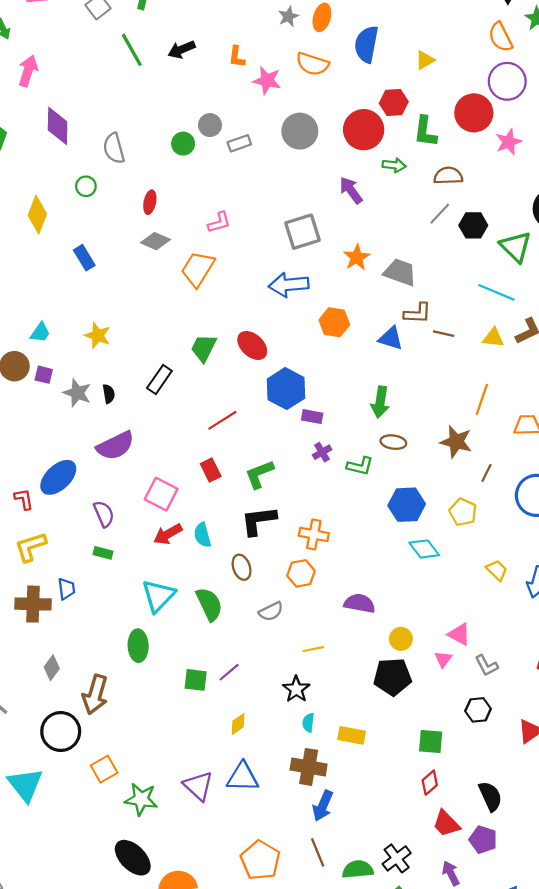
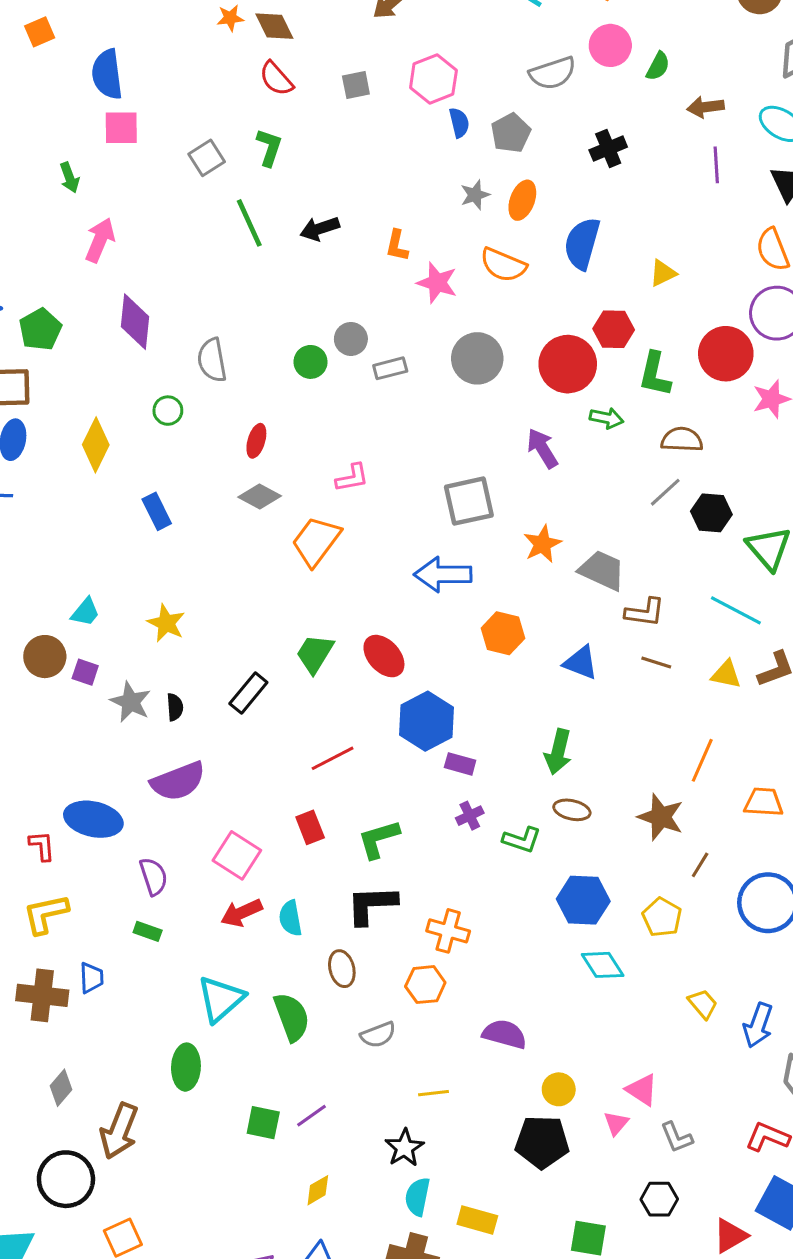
brown L-shape: (418, 313) -> (645, 612), moved
blue ellipse: (58, 477) -> (93, 819), turned 51
cyan semicircle: (308, 723) -> (418, 1197), size x1.4

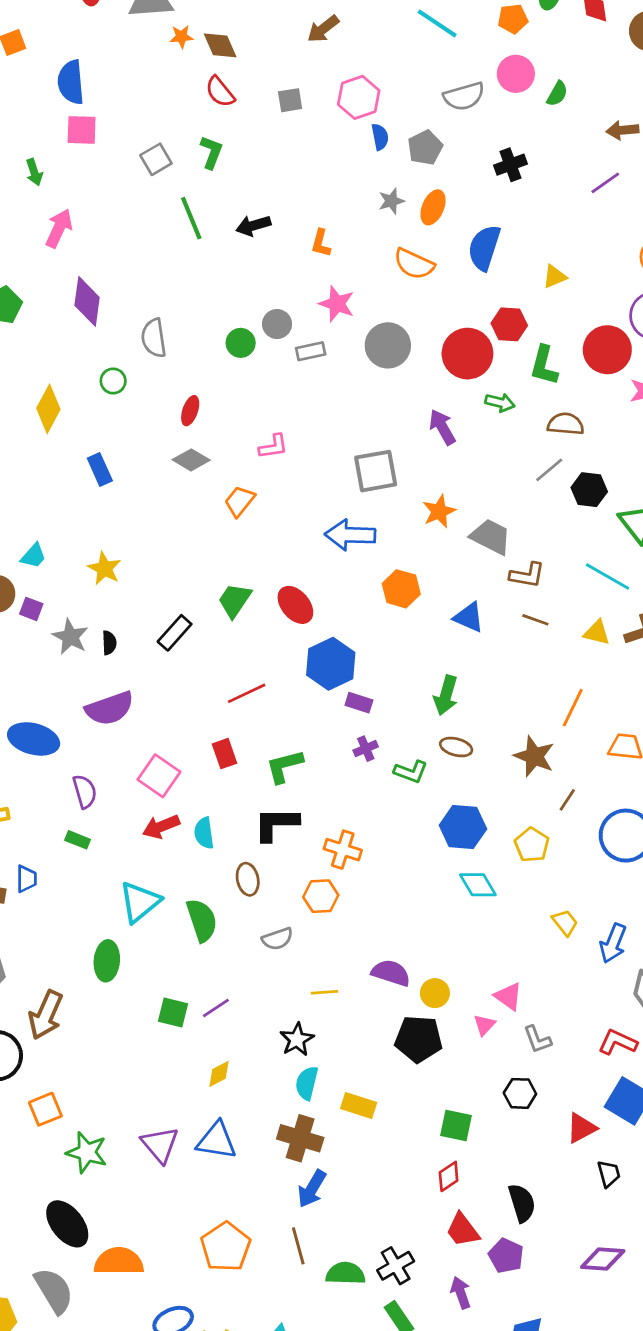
brown arrow: (706, 107) -> (623, 130), moved
purple line: (716, 165) -> (605, 183), turned 56
pink star: (437, 283) -> (337, 304), moved
orange trapezoid: (316, 541) -> (239, 501), size x0.7
purple semicircle: (505, 1034) -> (391, 973), moved

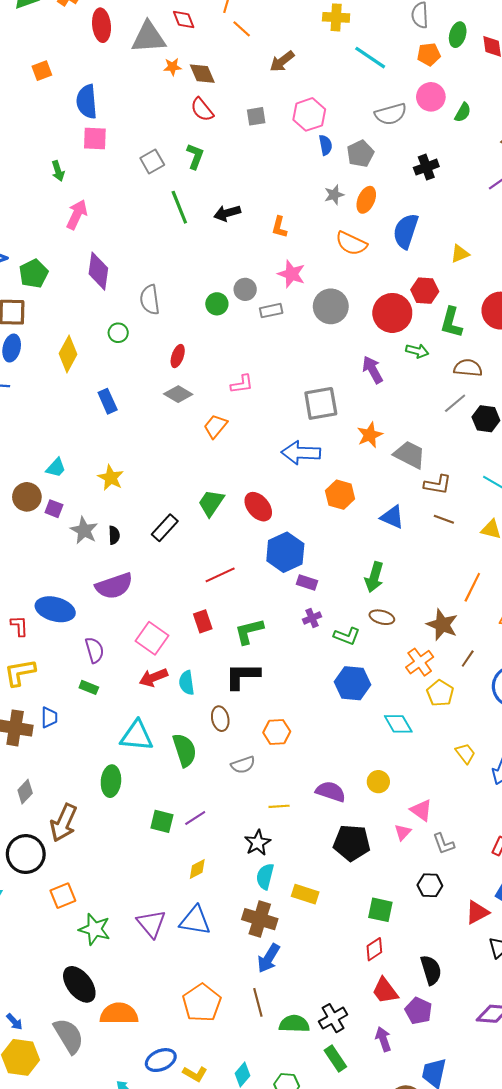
blue hexagon: (463, 827) -> (353, 683), moved
orange cross: (343, 850) -> (420, 662), moved, turned 36
cyan triangle: (140, 902) -> (137, 736), turned 44
yellow circle: (435, 993) -> (378, 782), moved

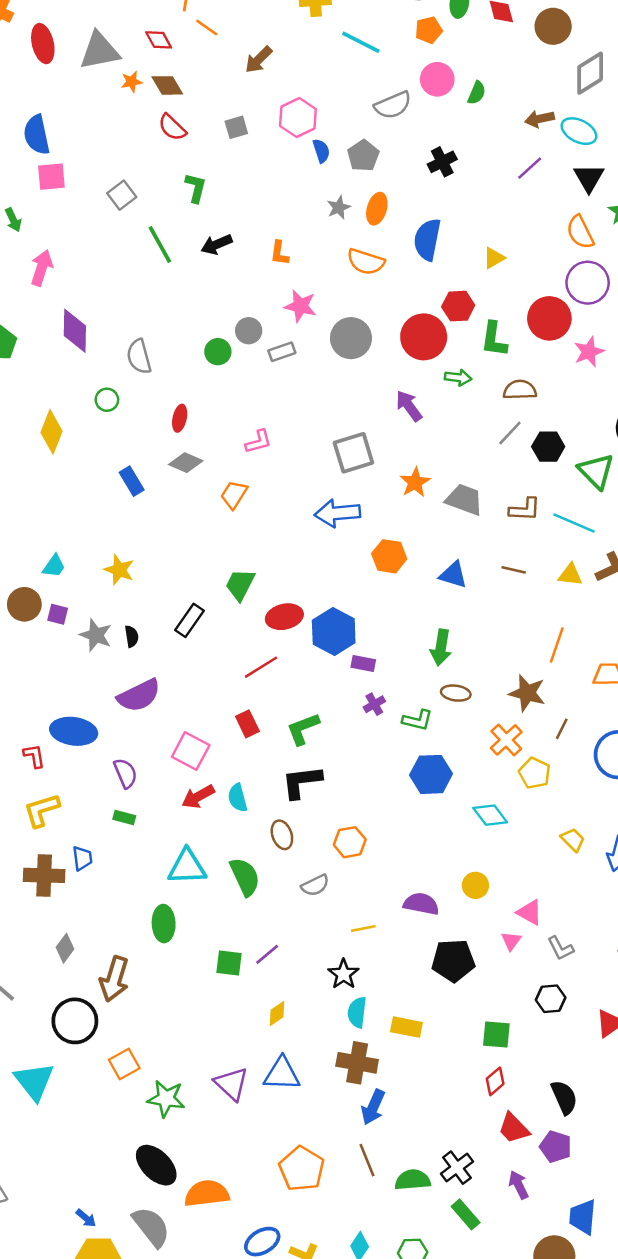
red diamond: (184, 20) -> (159, 40), moved
green L-shape: (195, 156) -> (196, 188), moved
blue rectangle: (108, 401) -> (132, 481), moved
brown L-shape: (438, 485) -> (525, 509), moved
red ellipse: (258, 507) -> (284, 617), moved, turned -56

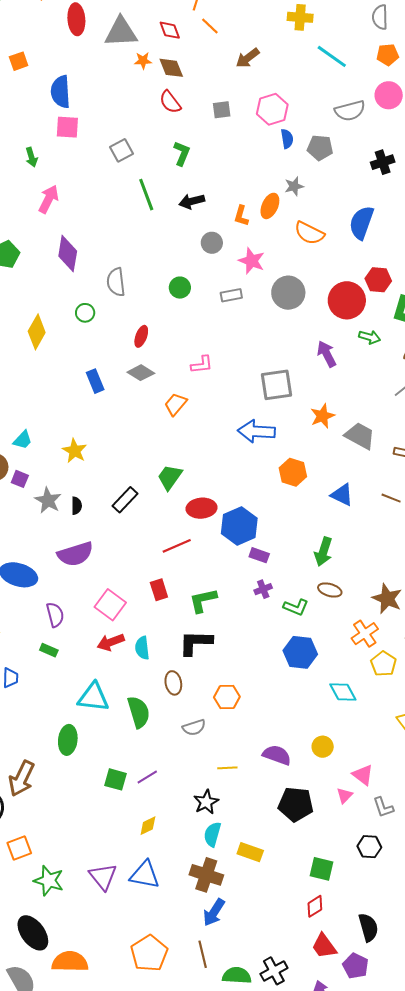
gray pentagon: (363, 156) -> (320, 148), turned 30
orange ellipse: (377, 209) -> (270, 206), moved
gray circle: (249, 331) -> (212, 243), moved

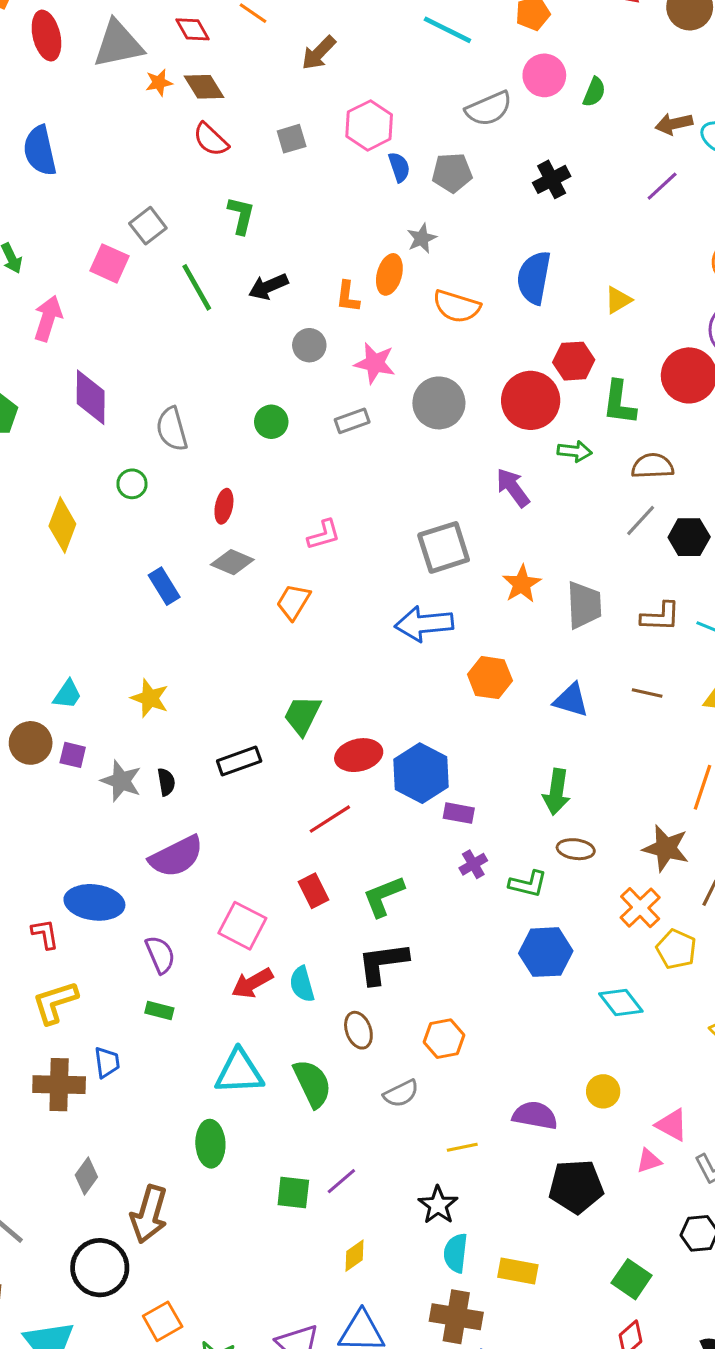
pink square: (67, 127) -> (109, 263), moved, turned 30
gray trapezoid: (360, 436) -> (584, 605), turned 68
black rectangle: (125, 500) -> (239, 761), turned 36
pink triangle: (345, 795) -> (649, 1161), turned 36
green square: (322, 869) -> (632, 1279), turned 30

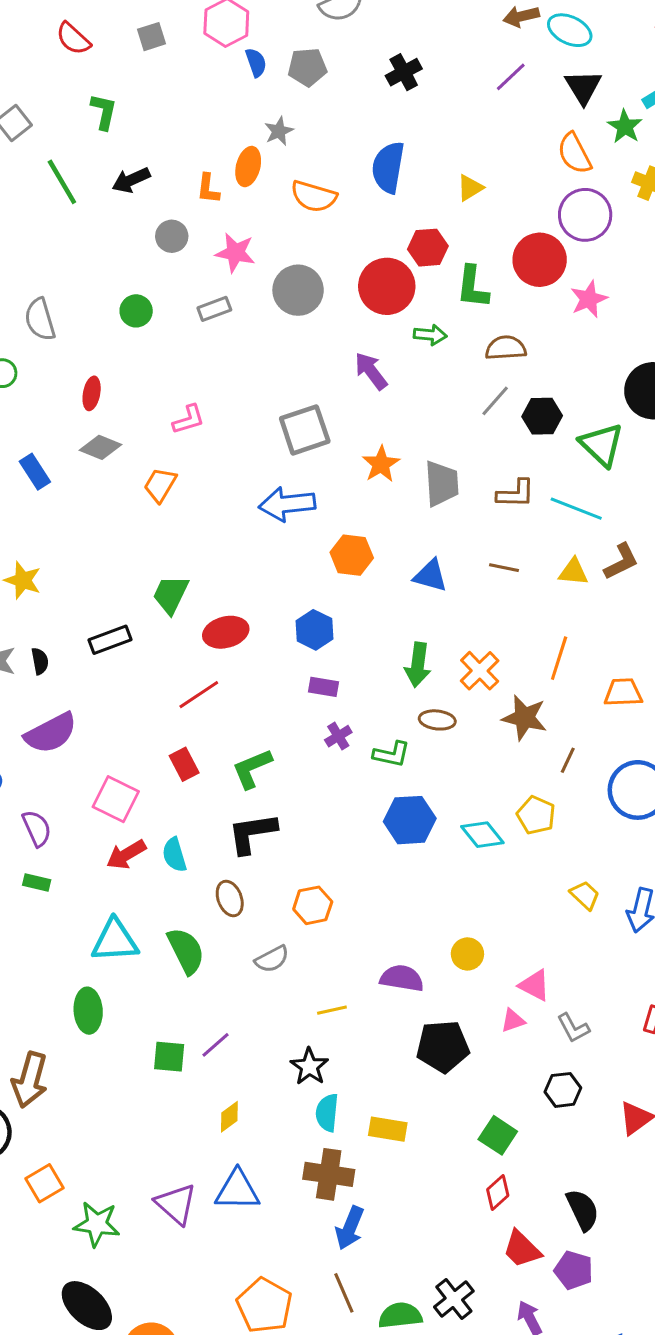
blue hexagon: (421, 773) -> (314, 630), moved, size x0.7
orange cross: (640, 908) -> (480, 671), moved
cyan diamond: (621, 1003) -> (482, 835), moved

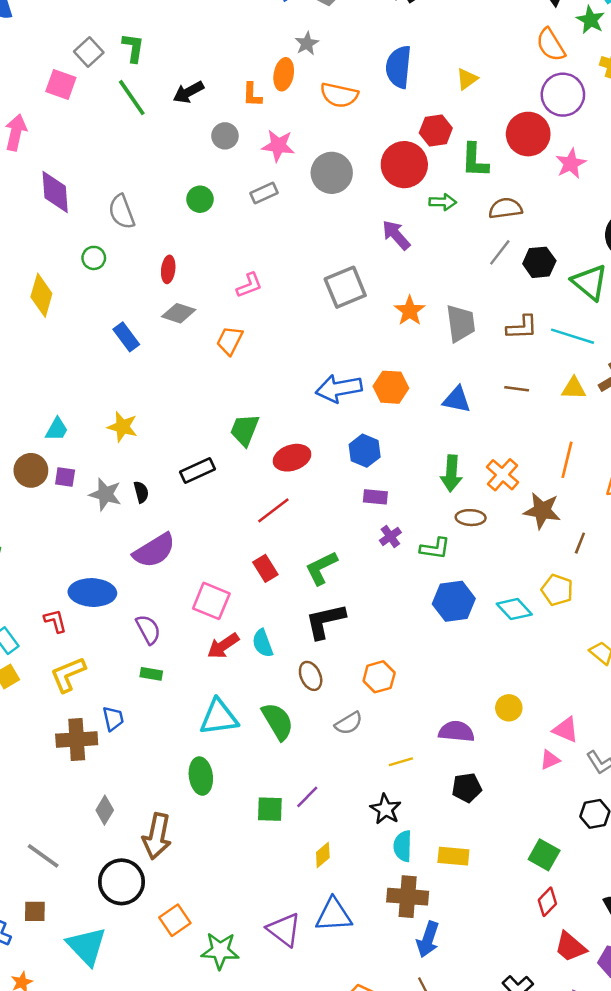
green L-shape: (104, 112) -> (133, 48), moved
blue arrow: (287, 504) -> (339, 388), moved
black pentagon: (443, 1046) -> (467, 788), moved, size x0.7

